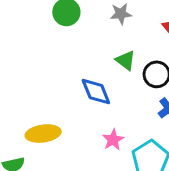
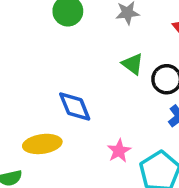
blue diamond: (96, 92) -> (75, 107), moved

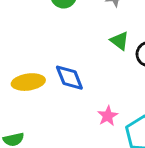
yellow ellipse: (42, 144) -> (28, 82), moved

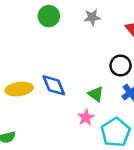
green triangle: (120, 41) -> (96, 94), moved

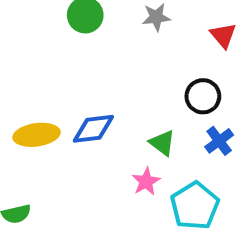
blue diamond: (54, 85) -> (93, 129), turned -75

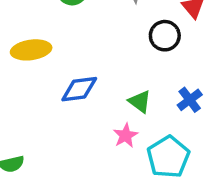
black circle: (203, 96) -> (165, 36), moved
yellow ellipse: (37, 135) -> (31, 50), moved

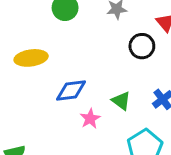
pink star: (126, 135) -> (90, 119), moved

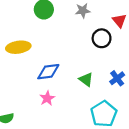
pink star: (90, 119) -> (47, 98), moved

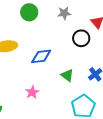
blue diamond: (48, 72) -> (41, 56), moved

